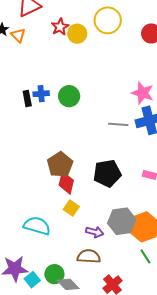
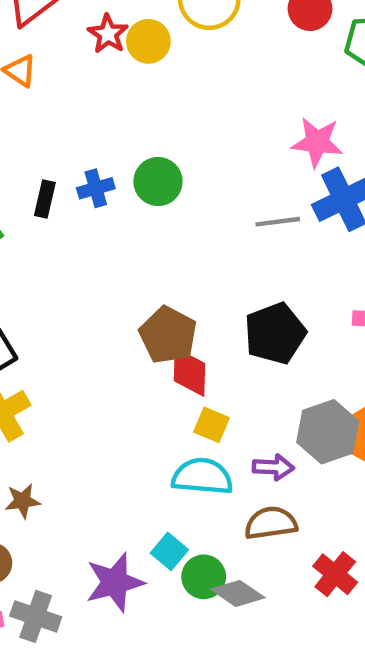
black rectangle: (27, 99) -> (45, 199), moved, turned 35
cyan semicircle: (37, 226) -> (202, 476), moved
cyan square: (32, 280) -> (169, 551), moved

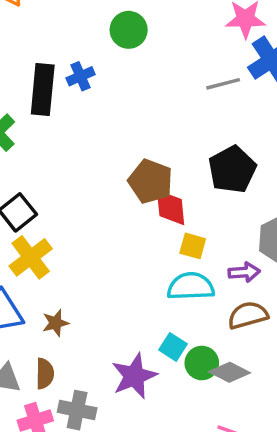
green circle: (158, 181) -> (129, 30), moved
black rectangle: (45, 199) -> (43, 90), size x1.8

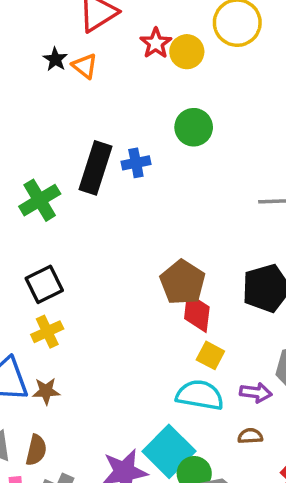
yellow cross: (31, 257) -> (47, 332), size x0.7
brown semicircle: (248, 315) -> (250, 436), size x0.6
brown star: (56, 323) -> (46, 391), moved
cyan square: (173, 347) -> (169, 451), size x1.8

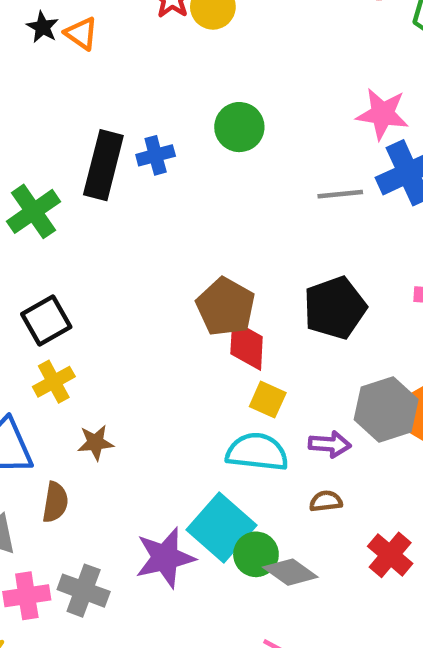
green circle: (194, 127) -> (239, 127), moved
brown star: (46, 391) -> (95, 443), moved
brown semicircle: (36, 450) -> (55, 502), moved

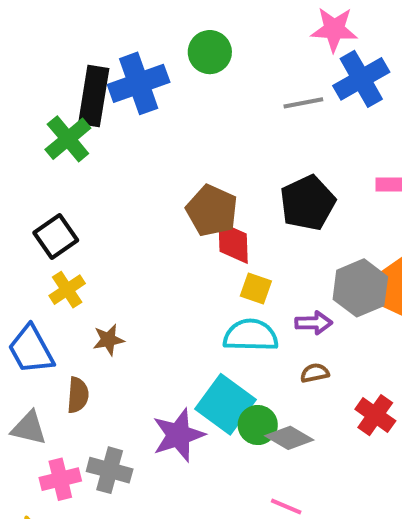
blue cross: (156, 155) -> (139, 83), size x1.8
green cross: (33, 211) -> (68, 139), moved

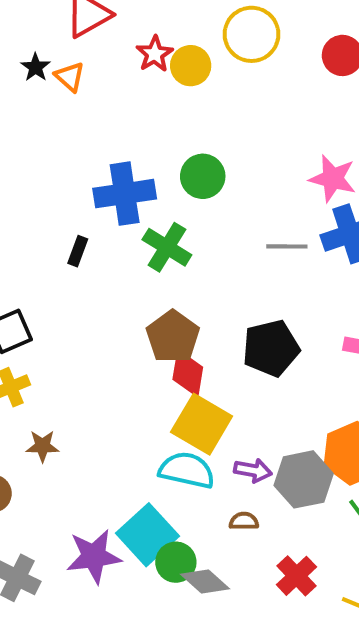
black rectangle: (94, 96) -> (78, 251), moved, size x0.5
green cross: (68, 139) -> (167, 247), moved, turned -30
gray hexagon: (360, 288) -> (304, 479), moved
yellow square: (256, 289) -> (202, 424), size x1.8

